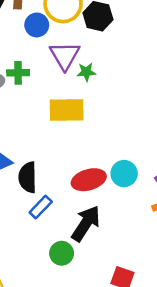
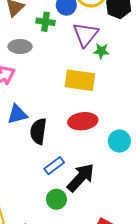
green cross: (18, 73) -> (45, 22), moved
red ellipse: (89, 180) -> (83, 121), moved
blue rectangle: (41, 207) -> (54, 166), moved

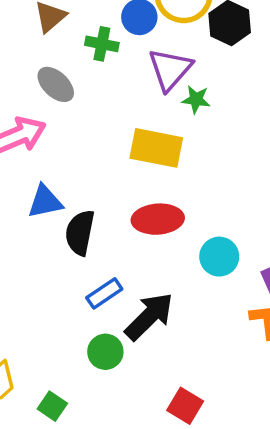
gray ellipse: (20, 46) -> (56, 84), turned 40

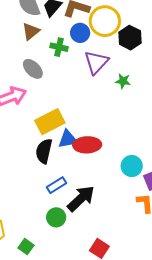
green star: (196, 99) -> (123, 81), moved
yellow rectangle: (156, 148) -> (50, 122), moved, turned -40
blue triangle: (45, 202) -> (68, 139), moved
cyan circle: (219, 257) -> (132, 166), moved

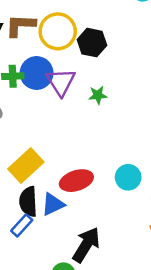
blue circle: (80, 33) -> (37, 73), moved, size x1.4
blue triangle: (68, 139) -> (53, 204), moved
cyan circle: (132, 166) -> (128, 177), moved
blue rectangle: (56, 185) -> (22, 225), moved

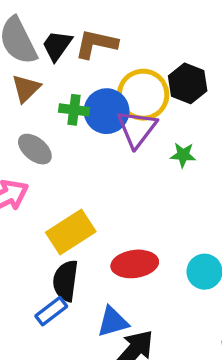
yellow circle: (58, 31) -> (143, 95), moved
blue triangle: (53, 204) -> (113, 322), moved

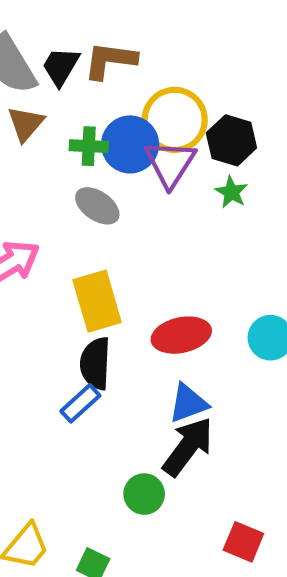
black hexagon: (188, 83) -> (231, 140), moved
gray ellipse: (35, 149) -> (97, 206), moved
green star: (183, 155) -> (231, 192), turned 30
yellow rectangle: (71, 232) -> (97, 301), turned -69
blue triangle: (113, 322) -> (188, 403), moved

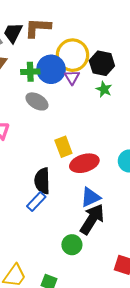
purple triangle: (170, 164) -> (72, 77), size x0.6
yellow rectangle: (97, 301) -> (63, 147), moved, size x0.7

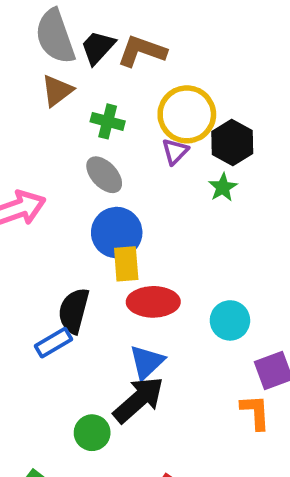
blue circle: (51, 69) -> (117, 233), moved
blue triangle: (90, 197) -> (147, 362), turned -35

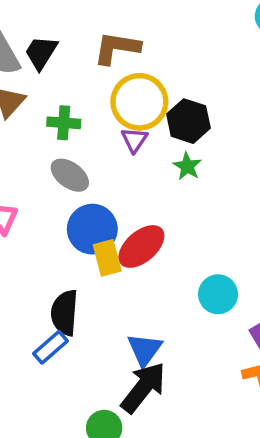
brown L-shape: (142, 51) -> (117, 48), moved
red ellipse: (153, 302) -> (141, 246), moved, turned -30

